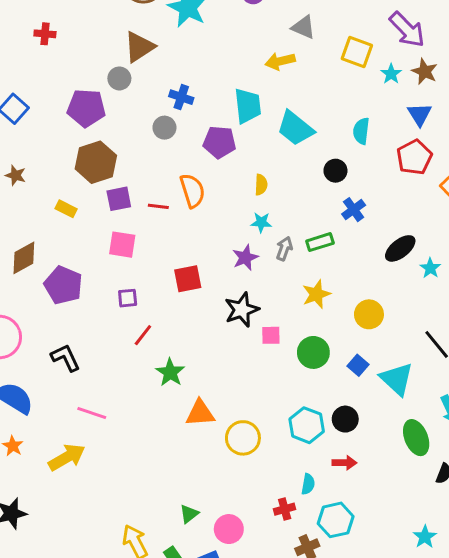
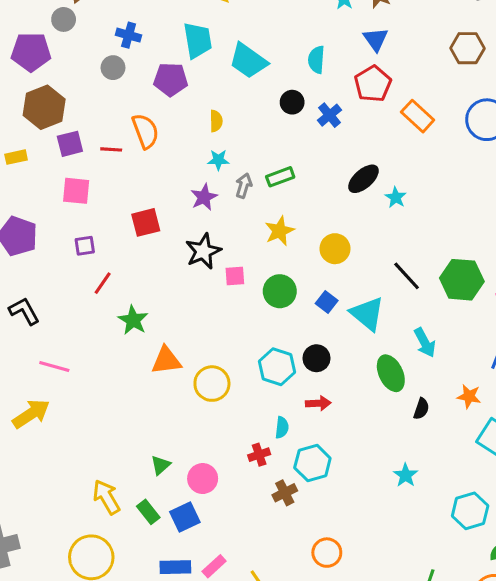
yellow rectangle: (66, 209) -> (16, 157), turned -36
blue cross: (354, 210) -> (330, 115), moved

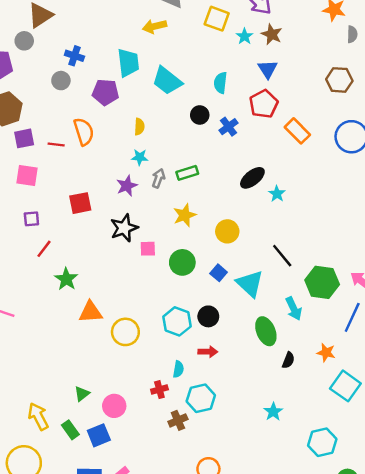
green hexagon: (462, 280) -> (322, 282), moved

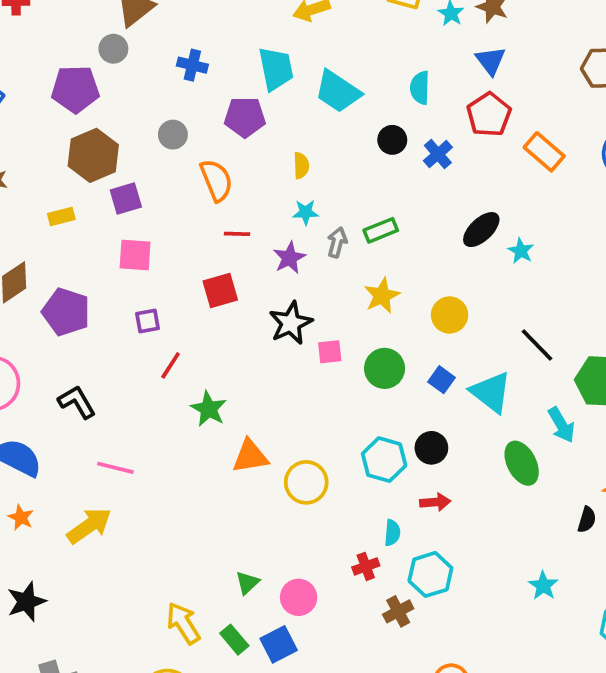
gray circle: (61, 81) -> (173, 135), moved
red line: (56, 145) -> (237, 234), moved
black semicircle: (288, 360) -> (587, 520), moved

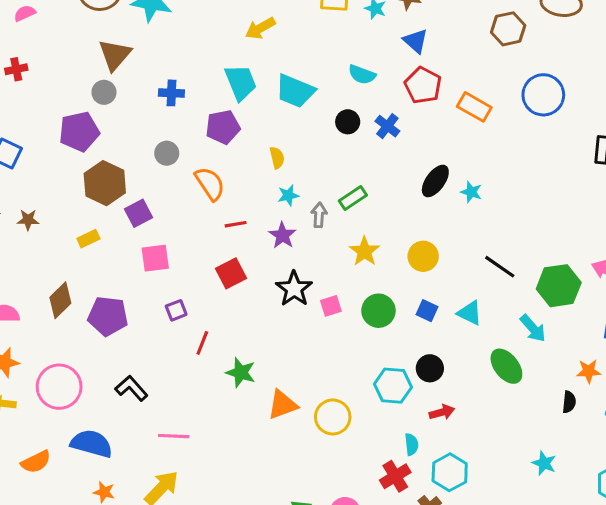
cyan semicircle: (420, 88) -> (362, 75), turned -60
cyan triangle: (491, 392) -> (470, 313), size x0.7
red cross: (366, 566) -> (395, 476), size x1.4

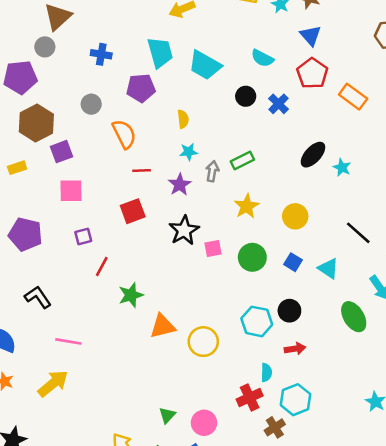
green star: (241, 372) -> (131, 295), turned 30

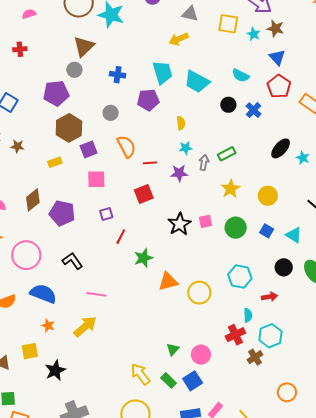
orange semicircle: (124, 134) -> (126, 146), moved
purple star: (180, 185) -> (179, 173), turned 30
black star: (184, 230) -> (180, 224), moved
black circle: (289, 311) -> (284, 267), moved

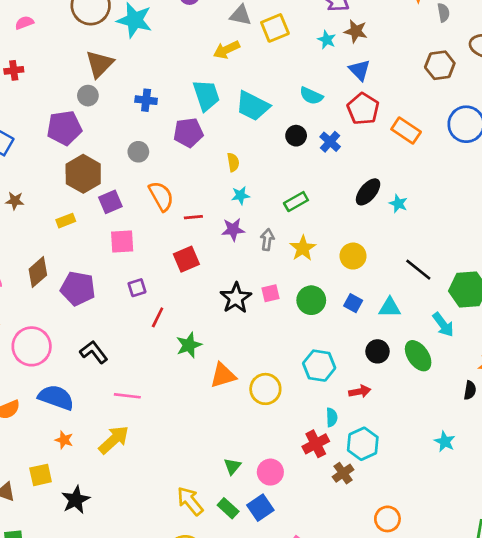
yellow square: (228, 24) -> (275, 28), moved, turned -30
gray arrow: (204, 162) -> (267, 240), moved
cyan triangle: (294, 235) -> (390, 308), turned -30

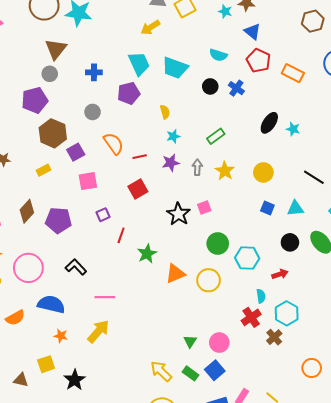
green circle: (311, 300) -> (218, 243), moved

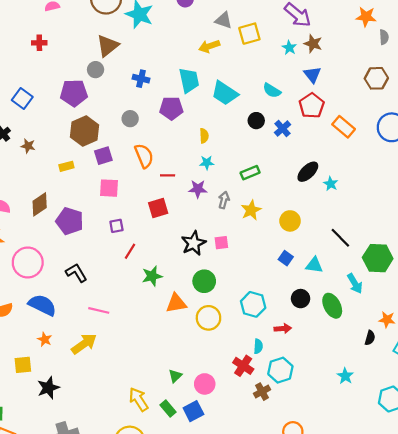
green circle: (218, 243) -> (204, 281), moved
red cross: (251, 317) -> (243, 366), turned -36

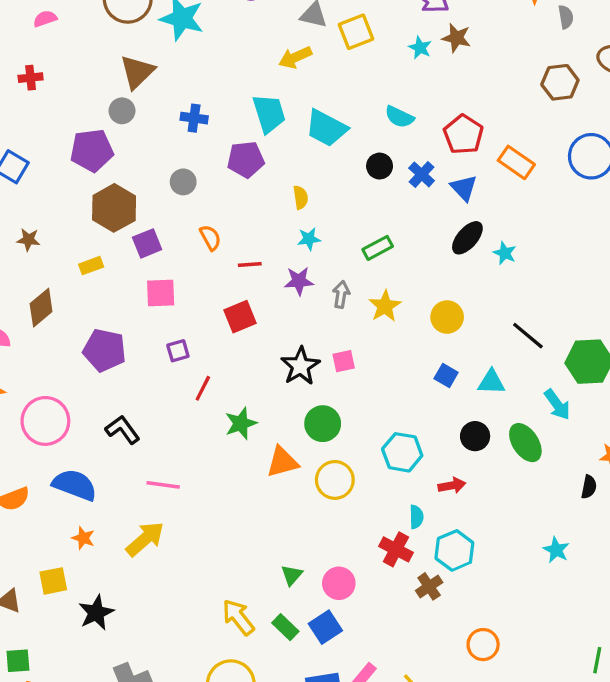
blue triangle: (312, 75) -> (464, 188), moved
orange semicircle: (144, 156) -> (210, 238), size x0.7
brown diamond: (40, 204) -> (41, 308), moved

